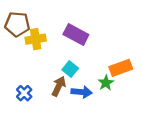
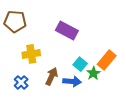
yellow cross: (36, 39) -> (31, 54), moved
orange rectangle: (121, 68) -> (107, 60), turned -30
cyan square: (70, 69) -> (80, 64), moved

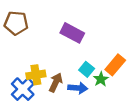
yellow cross: (31, 54) -> (36, 75), moved
blue cross: (21, 82) -> (23, 89), size x1.5

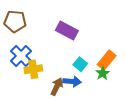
green star: (101, 79) -> (103, 73), moved
brown arrow: (56, 82) -> (57, 87), moved
blue cross: (23, 89) -> (21, 56), moved

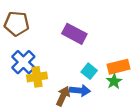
orange rectangle: (107, 60) -> (119, 67), turned 36

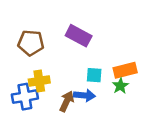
brown pentagon: (17, 24) -> (31, 43), moved
blue cross: (23, 62) -> (25, 97), moved, turned 35
cyan square: (89, 71) -> (94, 75), turned -35

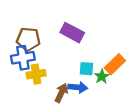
orange rectangle: (125, 70) -> (115, 64), turned -30
green star: (120, 86) -> (102, 76), moved
blue cross: (25, 97) -> (23, 58), moved

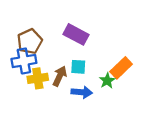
brown pentagon: (28, 39) -> (30, 41), turned -30
cyan square: (86, 69) -> (78, 67), moved
brown arrow: (61, 93) -> (60, 76), moved

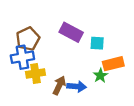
cyan square: (78, 67) -> (97, 43), moved
orange rectangle: (121, 68) -> (113, 64), turned 30
brown arrow: (60, 76) -> (59, 85), moved

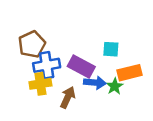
purple rectangle: (71, 32) -> (81, 67), moved
blue cross: (22, 57) -> (47, 65), moved
blue arrow: (77, 86) -> (95, 83), moved

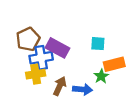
purple rectangle: (81, 67) -> (57, 48), moved
blue arrow: (95, 83) -> (83, 89), moved

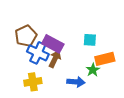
blue cross: (41, 58) -> (38, 53), turned 35
yellow cross: (36, 74) -> (33, 82), moved
brown arrow: (60, 86) -> (55, 59), moved

